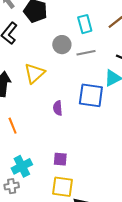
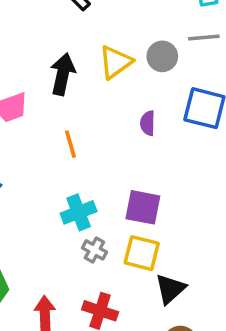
gray circle: (62, 45) -> (162, 56), moved
purple square: (60, 159) -> (143, 207), size x1.5
gray cross: (12, 186) -> (94, 250), moved, turned 32

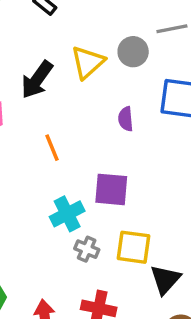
black arrow: (63, 74) -> (37, 80), turned -150
purple square: (143, 207) -> (111, 189), moved

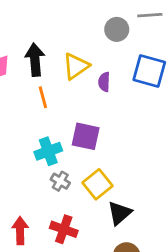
yellow triangle: (88, 62) -> (76, 66), moved
black arrow: (37, 80) -> (35, 60), moved, turned 132
yellow square: (134, 247) -> (97, 184), turned 36

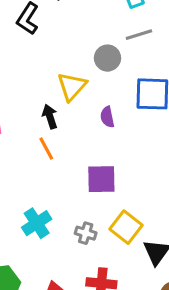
black arrow: (35, 60) -> (50, 117), moved, size x0.7
yellow triangle: (76, 66) -> (72, 86), moved
cyan cross: (48, 151) -> (37, 223), moved

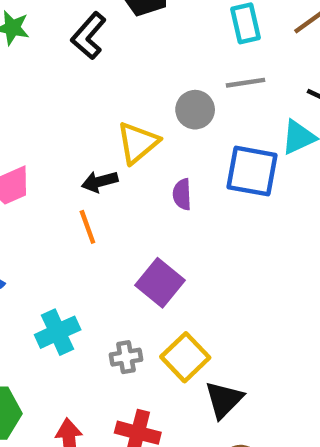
black arrow: (50, 117) -> (100, 182), turned -95
purple square: (101, 179) -> (160, 283), turned 32
gray cross: (86, 233) -> (126, 357), turned -35

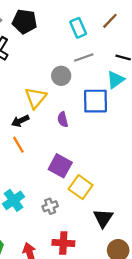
yellow square: (185, 357) -> (81, 187), moved

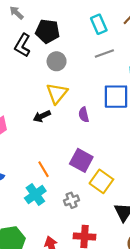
black pentagon: (25, 22) -> (47, 31), moved
gray circle: (61, 76) -> (57, 61), moved
orange line: (18, 145) -> (44, 169), moved

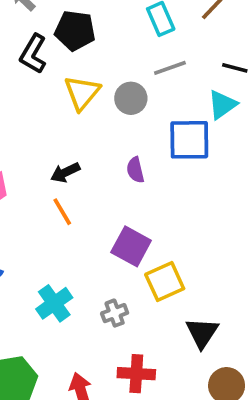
gray circle: (57, 61) -> (131, 98), moved
yellow triangle: (57, 93) -> (82, 93), moved
orange line: (44, 169) -> (62, 212), moved
yellow square: (101, 181) -> (165, 281), turned 30

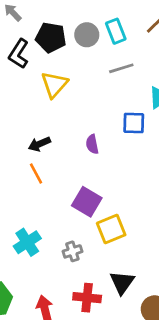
gray circle: (131, 98) -> (87, 35), moved
blue square: (189, 140) -> (134, 123), size x0.7
black triangle: (202, 333) -> (122, 282), moved

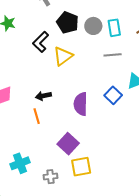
black L-shape: (19, 54) -> (41, 42), moved
blue square: (134, 123) -> (113, 95), turned 30
purple semicircle: (92, 144) -> (81, 104), size x1.6

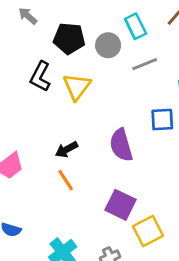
gray circle: (93, 26) -> (108, 45), moved
blue square: (113, 95) -> (162, 120), turned -30

